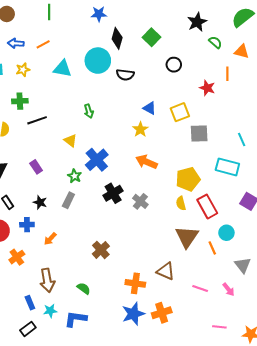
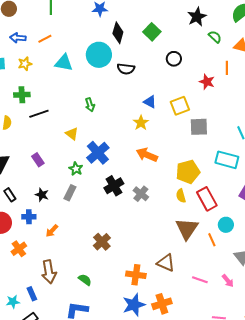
cyan star: (50, 311) -> (13, 302), moved

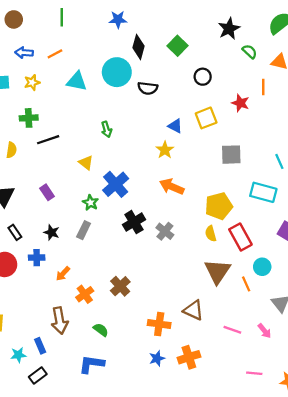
yellow square: (180, 106) -> (206, 118), moved
orange cross: (19, 249) -> (85, 294), moved
blue star: (134, 305) -> (157, 358), size x0.6

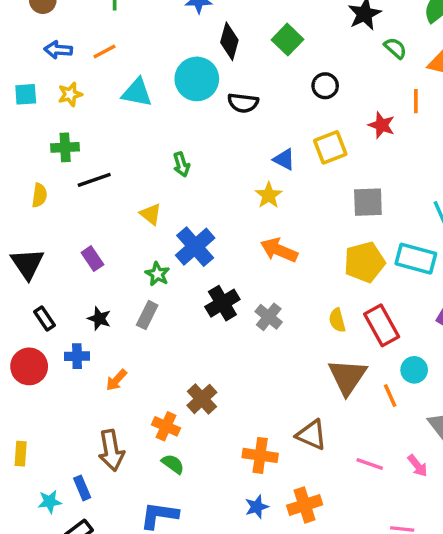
yellow pentagon: (219, 206) -> (365, 262), moved
orange cross: (85, 294) -> (166, 426), moved, turned -30

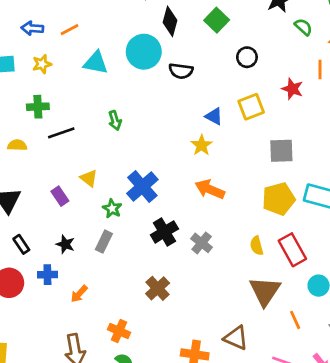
green arrow: (181, 164) -> (115, 120), moved
yellow semicircle: (39, 195) -> (17, 145), turned -96
yellow triangle: (151, 214) -> (89, 178), moved
orange line: (390, 396) -> (295, 320), moved
brown cross: (202, 399) -> (158, 288), moved

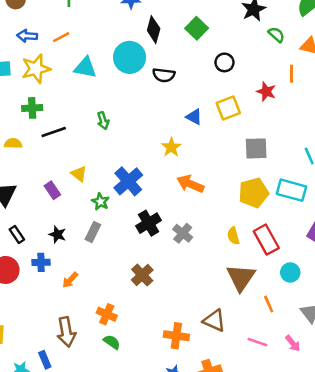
yellow star: (42, 64) -> (36, 69), size x1.6
yellow star: (202, 145) -> (171, 147), moved

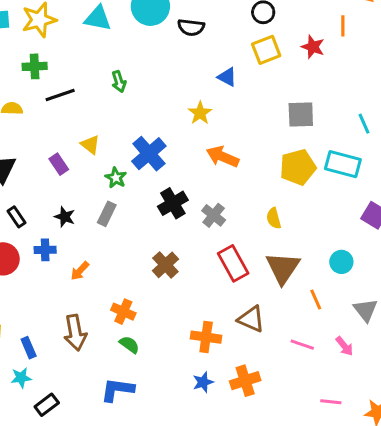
yellow square: (228, 108) -> (266, 50), moved
red rectangle: (266, 240) -> (233, 263), moved
blue rectangle: (45, 360) -> (29, 348), moved

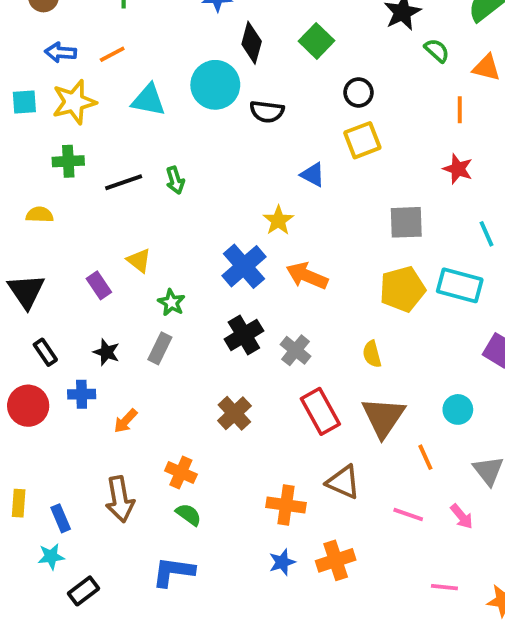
red star: (313, 47) -> (458, 169), moved
black line: (60, 95) -> (124, 182), moved
blue cross: (149, 154) -> (244, 266), moved

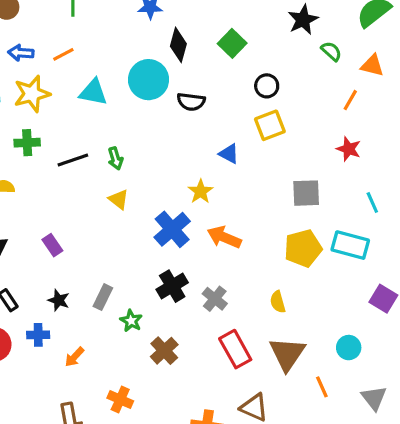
orange line: (460, 110) -> (350, 100), turned 30
yellow triangle: (139, 261) -> (119, 199), moved
green star: (171, 303) -> (131, 321), moved

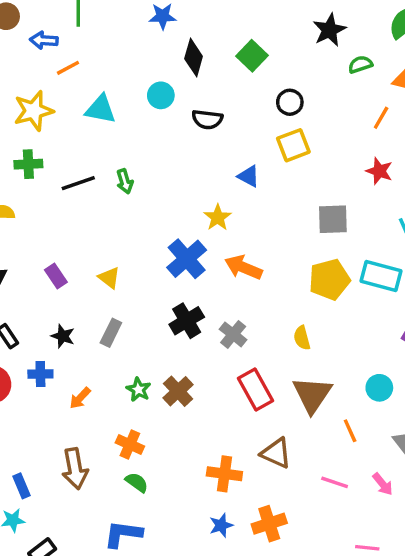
green semicircle: (331, 51) -> (360, 64), turned -60
blue arrow: (21, 53) -> (44, 40), moved
cyan circle: (149, 80) -> (161, 95), size x0.6
yellow triangle: (119, 199) -> (109, 278), moved
green star: (131, 321) -> (138, 389), moved

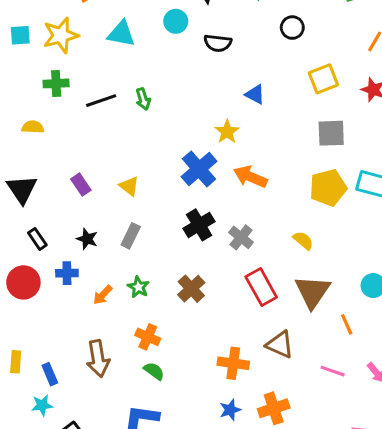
yellow square: (293, 145) -> (323, 79), moved
yellow semicircle: (302, 338) -> (303, 240), turned 145
green star: (138, 389) -> (138, 287), moved

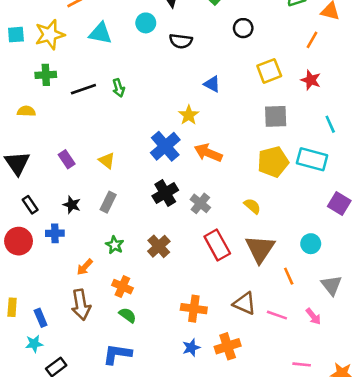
orange arrow: (103, 295) -> (85, 267), moved
brown triangle: (280, 345) -> (244, 303), moved

